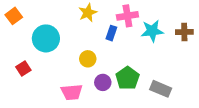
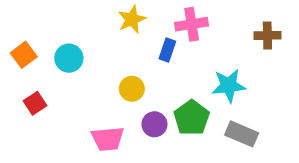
orange square: (14, 16) -> (24, 55), moved
cyan star: (152, 31) -> (229, 86), moved
brown cross: (184, 32) -> (267, 35), moved
cyan circle: (46, 38) -> (69, 58), size x0.7

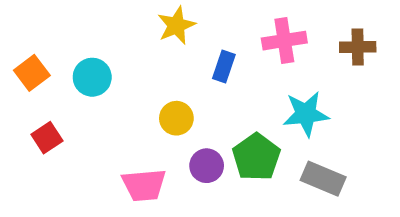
pink cross: (192, 24) -> (284, 41), moved

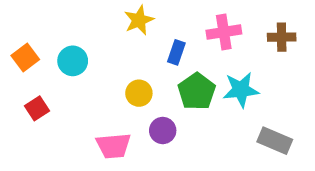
green pentagon: (256, 157) -> (197, 91), moved
gray rectangle: (323, 179) -> (275, 141), moved

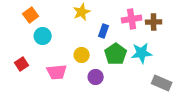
brown cross: (282, 37) -> (154, 22), moved
orange square: (25, 57) -> (31, 15), moved
pink trapezoid: (113, 146) -> (57, 72), moved

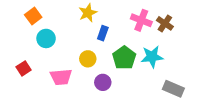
pink cross: (132, 19) -> (141, 20), turned 30
brown cross: (154, 22) -> (165, 23), turned 35
blue rectangle: (104, 31) -> (103, 33), moved

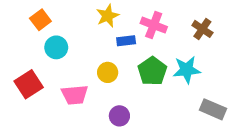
pink cross: (141, 20) -> (154, 25), moved
blue rectangle: (103, 33) -> (126, 41), turned 64
red square: (24, 68) -> (29, 84), size x1.5
purple circle: (103, 82) -> (119, 116), moved

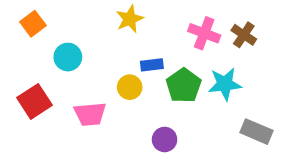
orange square: (40, 20) -> (33, 24), moved
pink cross: (154, 25) -> (204, 33), moved
blue rectangle: (126, 41) -> (152, 65), moved
purple circle: (119, 116) -> (165, 139), moved

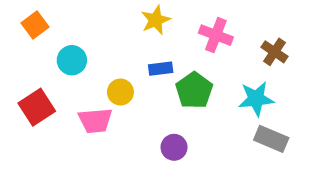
yellow star: (130, 19) -> (156, 20), moved
brown cross: (244, 35) -> (275, 52), moved
cyan star: (225, 84) -> (256, 99), moved
yellow circle: (130, 87) -> (120, 92), moved

